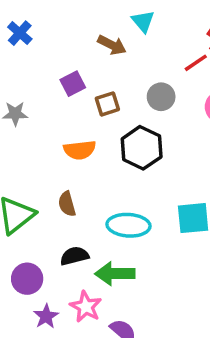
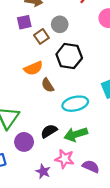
purple square: (73, 84) -> (24, 22), moved, turned 32
gray circle: (161, 97) -> (60, 24), moved
brown semicircle: (67, 204) -> (48, 85), moved
purple circle: (27, 279) -> (24, 142), moved

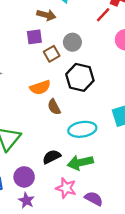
purple circle: (24, 142) -> (24, 177), moved
purple star: (43, 171) -> (26, 200), moved

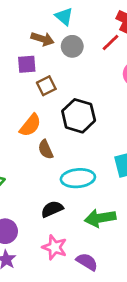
gray circle: (72, 42) -> (72, 46), moved
orange semicircle: (40, 87) -> (30, 125), turned -36
black semicircle: (52, 157) -> (52, 209), moved
green arrow: (80, 163) -> (100, 218), moved

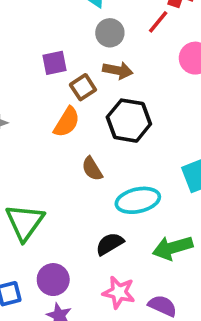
brown arrow: (43, 39) -> (118, 70), moved
orange semicircle: (30, 125) -> (67, 122), moved

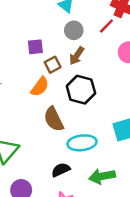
brown arrow: (118, 70) -> (77, 56), turned 108
brown semicircle: (92, 169) -> (54, 119), size x1.5

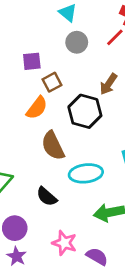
brown arrow: (77, 56) -> (108, 84), moved
black semicircle: (61, 170) -> (47, 197), moved, turned -114

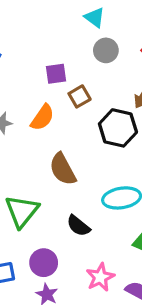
orange semicircle: (37, 108) -> (42, 118), moved
brown semicircle: (53, 146) -> (63, 169), moved
pink star: (64, 243) -> (100, 277), turned 30

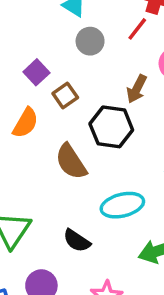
purple square: (56, 74) -> (36, 72), turned -30
brown semicircle: (63, 169) -> (71, 162), moved

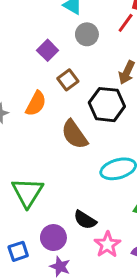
purple square: (36, 72) -> (48, 50), moved
black semicircle: (77, 241) -> (85, 220), moved

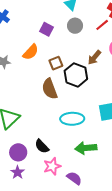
purple square: (48, 50) -> (47, 29), turned -32
brown square: (68, 80) -> (56, 63), moved
orange semicircle: (36, 104) -> (31, 52), moved

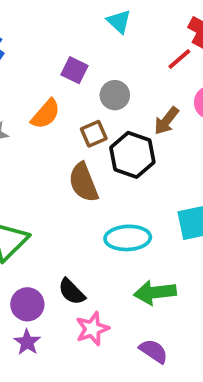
gray circle: (75, 26) -> (115, 95), moved
purple semicircle: (74, 178) -> (154, 351), moved

